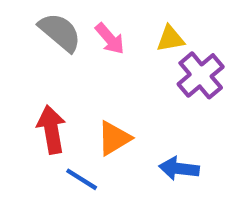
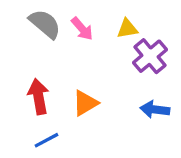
blue arrow: (179, 168) -> (155, 110), moved
blue line: (82, 179) -> (47, 140), moved, turned -60

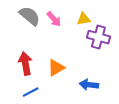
purple cross: (150, 56) -> (98, 37), turned -35
blue arrow: (155, 110) -> (89, 85), moved

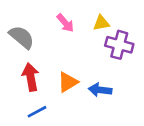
gray semicircle: (30, 16) -> (22, 37), moved
blue arrow: (89, 85) -> (100, 90), moved

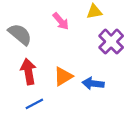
yellow triangle: (101, 23) -> (94, 12), moved
purple cross: (119, 45) -> (111, 42), turned 30

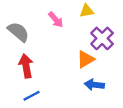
orange triangle: (63, 76) -> (86, 59), moved
blue arrow: (93, 84) -> (94, 85), moved

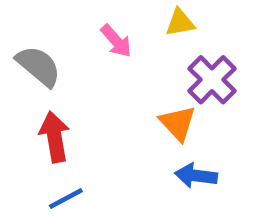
orange triangle: (86, 59) -> (178, 123), turned -42

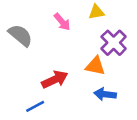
orange triangle: (178, 123) -> (95, 66), turned -35
red arrow: (54, 137) -> (55, 79), moved, turned 75

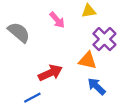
blue arrow: (105, 94) -> (97, 86), turned 36

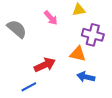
purple cross: (104, 39) -> (93, 35), turned -30
blue arrow: (97, 86) -> (86, 77), turned -30

